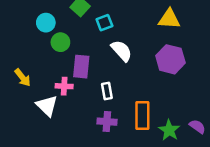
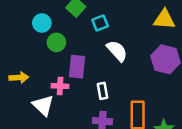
yellow arrow: (23, 78) -> (19, 78), turned -54

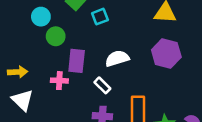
white semicircle: (117, 51) -> (117, 58), moved, turned -65
white rectangle: (102, 91) -> (102, 85), turned -35
white triangle: (43, 105) -> (22, 100), moved

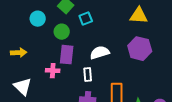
green circle: (56, 36) -> (62, 32), moved
yellow arrow: (18, 72) -> (19, 53), moved
white rectangle: (102, 85) -> (88, 75), turned 40

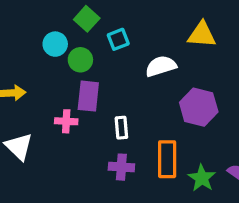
cyan circle: (38, 19) -> (55, 44), moved
purple hexagon: (140, 49) -> (199, 107), moved
white semicircle: (100, 53) -> (161, 66), moved

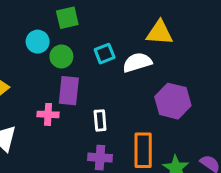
green square: (87, 19) -> (67, 18), turned 35
yellow triangle: (202, 35) -> (160, 33), moved
cyan square: (118, 39) -> (105, 54), moved

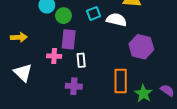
white semicircle: (137, 62) -> (116, 20), turned 30
white rectangle: (100, 120) -> (81, 60), moved
purple cross: (100, 158) -> (74, 86), moved

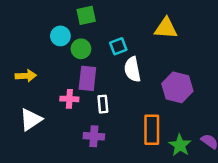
white semicircle: (116, 20) -> (132, 69), moved, turned -114
white triangle: (23, 73) -> (31, 119), turned 42

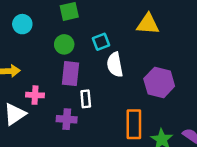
cyan circle: (60, 36) -> (22, 24), moved
pink cross: (69, 99) -> (35, 95), moved
purple cross: (94, 136) -> (67, 119), moved

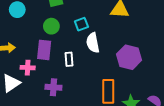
purple rectangle: (70, 74) -> (44, 50), moved
white rectangle: (86, 99) -> (69, 59), moved

